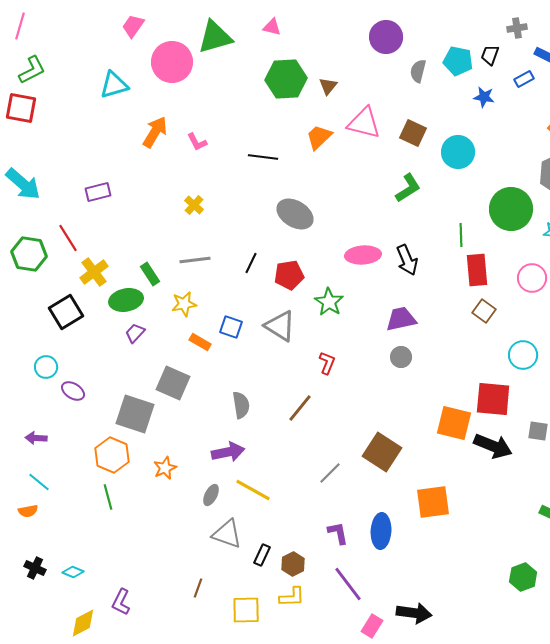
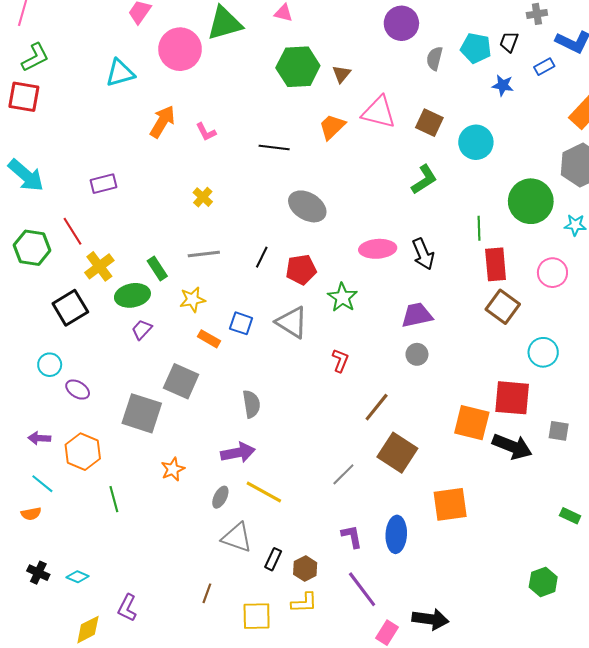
brown square: (484, 311) -> (503, 307), size x1.4
brown line: (300, 408) -> (377, 407), moved
orange hexagon: (112, 455) -> (83, 452), moved

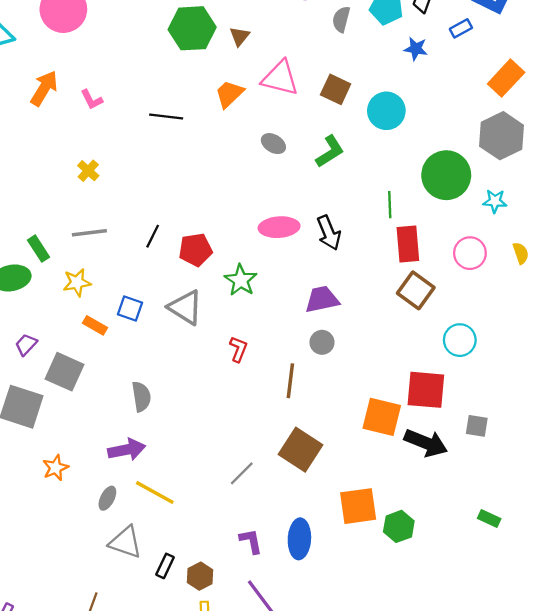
gray ellipse: (307, 206) -> (273, 144), moved, size x0.6
purple trapezoid: (142, 330) -> (26, 345), moved
brown line: (377, 407) -> (290, 381), moved, turned -32
green hexagon: (543, 582) -> (399, 526), moved

